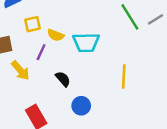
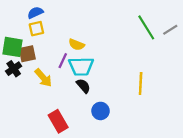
yellow square: (33, 24) -> (36, 29), moved
cyan trapezoid: (86, 42) -> (81, 66), moved

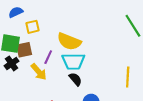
blue semicircle: (35, 13) -> (16, 12), moved
yellow semicircle: (76, 45) -> (69, 41), size x1.6
purple line: (63, 61) -> (48, 57), moved

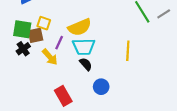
yellow square: (32, 27) -> (44, 23), moved, turned 32
yellow semicircle: (69, 41) -> (80, 27), turned -45
yellow line: (128, 77) -> (128, 51), moved

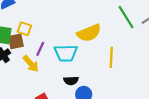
yellow semicircle: (80, 27) -> (89, 33), moved
black semicircle: (86, 64) -> (71, 81), moved, turned 128

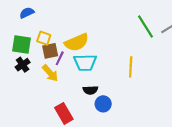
yellow semicircle: (89, 33) -> (77, 42), moved
brown square: (16, 41) -> (50, 51), moved

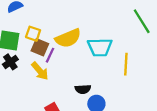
brown square: (50, 51) -> (40, 47), turned 35
cyan trapezoid: (85, 63) -> (100, 47), moved

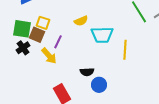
yellow semicircle: (68, 38) -> (81, 21), moved, size x0.6
brown square: (40, 47) -> (37, 35), moved

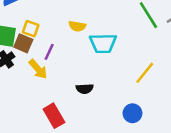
yellow semicircle: (81, 21) -> (77, 26), turned 32
yellow line: (125, 50) -> (145, 73), moved, turned 36
blue circle: (99, 85) -> (132, 113), moved

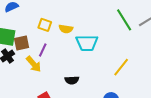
yellow square: (31, 29) -> (45, 25), moved
brown square: (23, 43) -> (22, 43), turned -35

